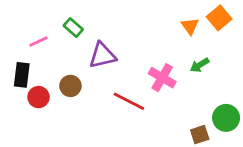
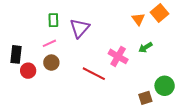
green rectangle: (73, 28) -> (53, 20), turned 48
pink line: (39, 41) -> (49, 43), moved
purple triangle: (102, 55) -> (80, 28), moved, turned -35

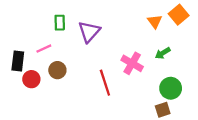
pink line: (49, 43) -> (44, 49), moved
red line: (94, 74) -> (105, 83), turned 45
green circle: (165, 86) -> (171, 88), moved

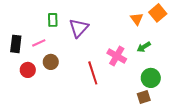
black rectangle: (18, 61) -> (16, 44), moved

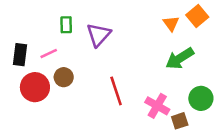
green arrow: (144, 47) -> (180, 58), size x1.6
pink cross: (117, 56) -> (157, 106), moved
red circle: (28, 70) -> (35, 87), size x1.5
green circle: (151, 78) -> (201, 98), moved

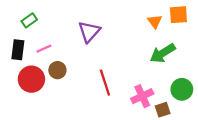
orange square: (197, 16) -> (178, 15), turned 36
green rectangle: (66, 25) -> (29, 20), moved, turned 56
pink cross: (157, 106) -> (142, 96), turned 35

